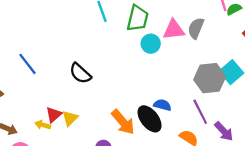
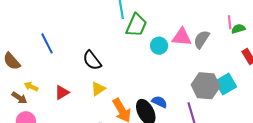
green trapezoid: (138, 18) -> (136, 25), moved
yellow triangle: (70, 118) -> (98, 89), moved
yellow arrow: (43, 125) -> (31, 87), moved

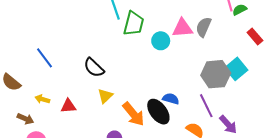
yellow arrow: (31, 87) -> (42, 99), moved
red triangle: (62, 93) -> (68, 106), turned 35

